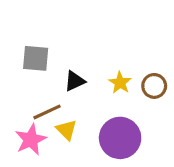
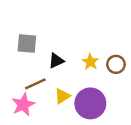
yellow triangle: (66, 130) -> (62, 96), moved, turned 42

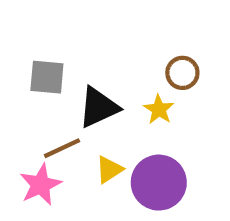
black triangle: (56, 61) -> (99, 107), size x1.5
brown circle: (116, 64) -> (182, 73), moved

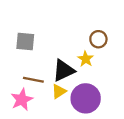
black triangle: (99, 107) -> (64, 71), moved
brown line: (62, 148) -> (33, 80), turned 36

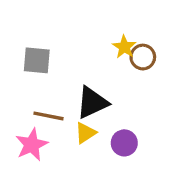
yellow star: (86, 59) -> (124, 47), moved
purple circle: (86, 98) -> (124, 143), size x0.6

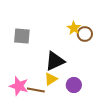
brown line: (48, 116) -> (36, 90), moved
pink star: (32, 145) -> (19, 86), turned -30

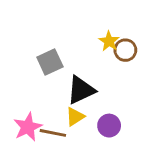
gray square: (22, 36) -> (50, 62), moved, turned -30
pink star: (19, 86) -> (28, 127), turned 30

